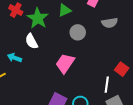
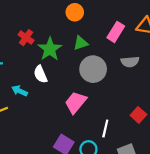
gray circle: (78, 32) -> (93, 69), size x1.5
white line: (107, 85) -> (105, 129), moved

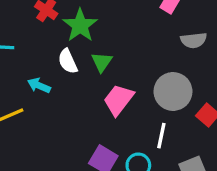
green triangle: (81, 43) -> (102, 62), moved, turned -35
gray circle: (93, 69) -> (173, 91), moved

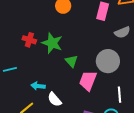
white semicircle: (68, 61) -> (55, 99), moved
gray circle: (173, 91) -> (108, 61), moved

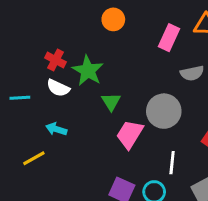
white semicircle: (55, 99) -> (58, 88), moved, turned -35

